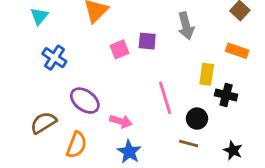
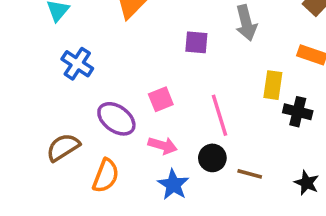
pink square: (119, 49) -> (161, 99), moved
black circle: (197, 119) -> (212, 158), moved

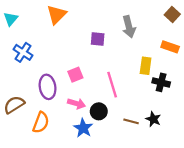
purple ellipse: (116, 119) -> (48, 87), turned 45
black circle: (212, 158) -> (99, 111), moved
black star: (307, 183) -> (153, 119), moved

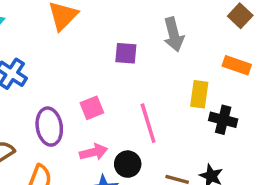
pink arrow: (76, 104) -> (94, 152), turned -30

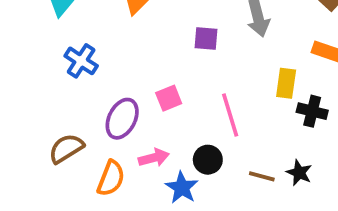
purple ellipse: (49, 127) -> (122, 119), turned 36
pink arrow: (94, 152) -> (154, 158), moved

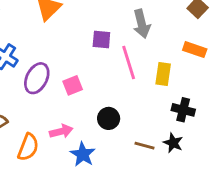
black cross: (312, 111) -> (183, 110), moved
pink line: (230, 115) -> (129, 62), moved
purple ellipse: (122, 119) -> (37, 78), moved
black circle: (208, 160) -> (109, 118), moved

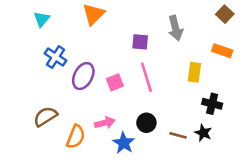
pink line: (129, 62) -> (146, 77), moved
black circle: (109, 118) -> (146, 123), moved

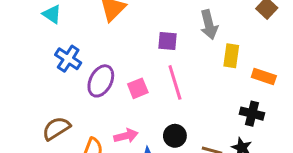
cyan triangle: (42, 19) -> (52, 14), turned -36
orange rectangle: (222, 51) -> (264, 76), moved
yellow rectangle: (194, 72) -> (231, 56), moved

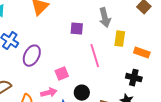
pink line: (175, 82) -> (95, 56), moved
pink square: (138, 88) -> (62, 74), moved

